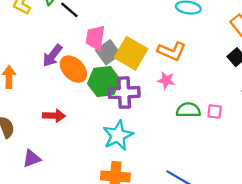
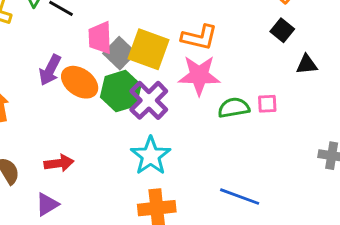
pink star: (166, 80) -> (199, 75), size x1.8
purple cross: (124, 93) -> (149, 100), turned -32
red arrow: (54, 116) -> (59, 163), moved

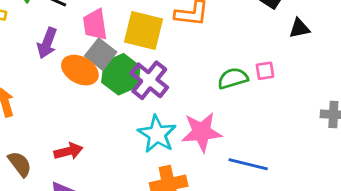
gray square: (120, 53) -> (101, 54), moved
purple arrow: (50, 70) -> (47, 43), moved
pink star: (199, 75) -> (202, 132), moved

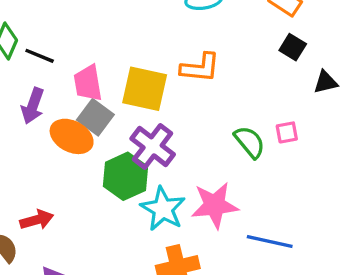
green hexagon: (121, 74) -> (125, 176), moved
green semicircle: (233, 78) -> (250, 142), turned 68
red arrow: (68, 151) -> (37, 220), moved

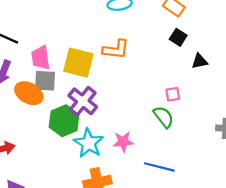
gray square: (95, 117) -> (45, 81), turned -35
green semicircle: (250, 142) -> (164, 117), moved
pink star: (215, 205) -> (123, 142), size x0.7

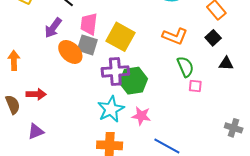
orange L-shape: (116, 49) -> (175, 36), moved
purple cross: (83, 101) -> (115, 71), turned 32
green semicircle: (164, 117) -> (185, 67), moved
green hexagon: (64, 121) -> (133, 81), moved

